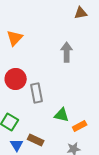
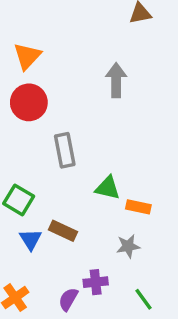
red circle: (16, 79) -> (29, 102), moved
orange rectangle: (80, 126) -> (138, 207), turned 40

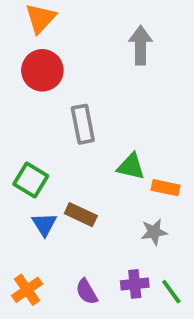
purple cross: (96, 282) -> (135, 284), moved
purple semicircle: (68, 299) -> (87, 292), turned -60

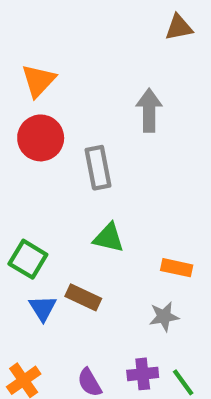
gray rectangle: (83, 124) -> (98, 168), moved
green triangle: (131, 167) -> (109, 238), moved

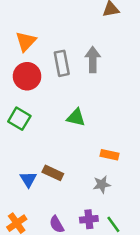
gray rectangle: (98, 168) -> (62, 63), moved
green triangle: (109, 238) -> (76, 117), moved
green square: (28, 259) -> (19, 119), moved

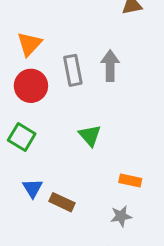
green triangle: (76, 117) -> (90, 135), turned 36
blue triangle: (28, 179) -> (33, 188), moved

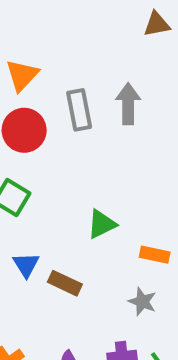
green triangle: (90, 135) -> (102, 224), moved, turned 45
gray star: (121, 216) -> (142, 302), turned 30

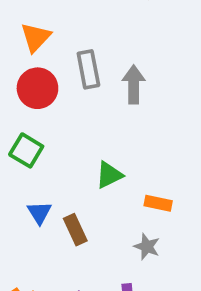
gray arrow: (128, 104) -> (134, 84), moved
brown rectangle: (65, 283) -> (75, 230), turned 40

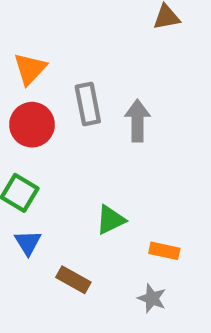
blue triangle: (39, 213) -> (28, 243), moved
brown rectangle: (75, 230) -> (73, 280), turned -36

